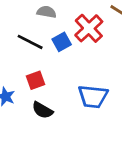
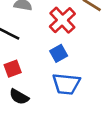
blue square: (62, 42) -> (59, 53), moved

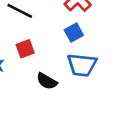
black semicircle: (19, 97) -> (47, 81), moved

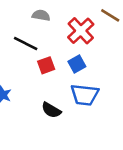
red square: (25, 49) -> (46, 65), moved

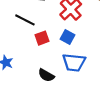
blue square: (77, 64) -> (67, 37), turned -32

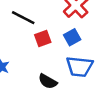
blue square: (67, 37) -> (72, 37), turned 32

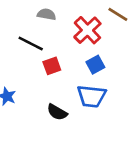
blue square: (72, 37) -> (95, 65), moved

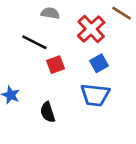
black semicircle: (57, 112) -> (48, 112), moved, turned 42

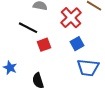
blue trapezoid: (95, 95) -> (88, 68), moved

